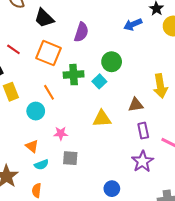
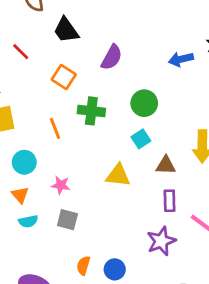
red line: (13, 49) -> (21, 52), moved
orange square: (49, 53) -> (64, 77), size x0.7
cyan square: (99, 81) -> (141, 139), moved
cyan circle: (36, 111) -> (24, 162), moved
orange semicircle: (37, 190) -> (83, 265), moved

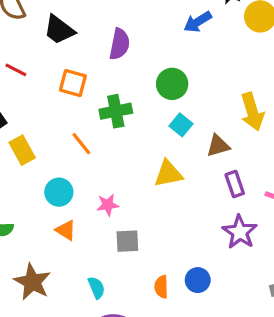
cyan semicircle: (28, 221) -> (96, 288), moved, turned -84

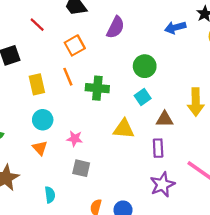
orange square: (73, 83) -> (75, 45), turned 30
green cross: (116, 111) -> (97, 88), moved
orange line: (81, 144) -> (68, 77), moved
yellow rectangle: (22, 150) -> (37, 84), moved
purple rectangle: (235, 184) -> (158, 148), moved

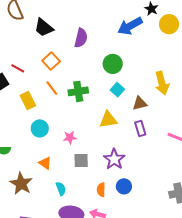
red line: (37, 25) -> (18, 68), moved
blue arrow: (175, 28) -> (130, 26), size x1.4
orange triangle: (40, 148) -> (45, 163), moved
purple star: (162, 185) -> (114, 159), moved

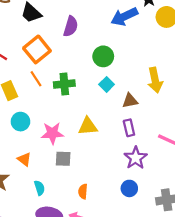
orange square: (51, 61) -> (37, 49), size x1.4
yellow triangle: (108, 120) -> (88, 126), moved
pink star: (70, 138) -> (52, 133), size x1.5
purple star: (114, 159) -> (136, 158), moved
blue circle: (124, 186) -> (129, 188), moved

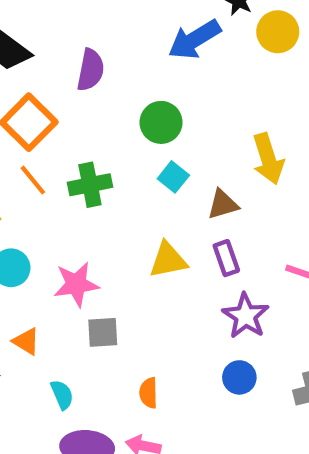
yellow triangle: (88, 126) -> (168, 260), moved

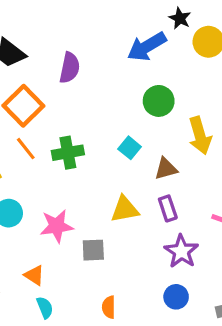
green circle: (161, 122) -> (159, 101), moved
gray square: (103, 332) -> (93, 250), moved
orange triangle: (26, 341) -> (34, 275), moved

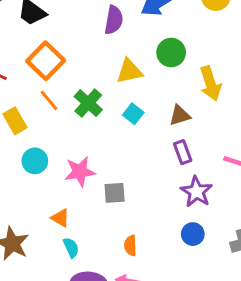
purple semicircle: (70, 68) -> (114, 20), moved
cyan square: (130, 148) -> (133, 114), moved
green cross: (68, 153) -> (88, 103), turned -36
yellow triangle: (125, 209) -> (129, 71), moved

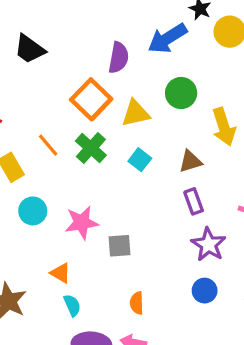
orange square: (46, 61) -> (91, 99), moved

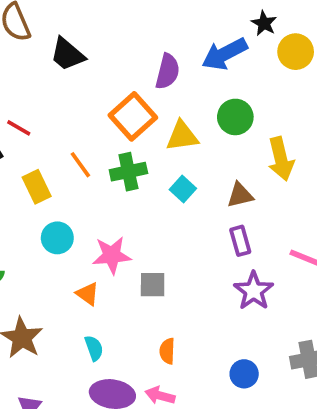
green cross: (91, 148) -> (128, 172), turned 32
orange triangle: (61, 273) -> (88, 294), moved
blue circle: (205, 291) -> (244, 374), moved

